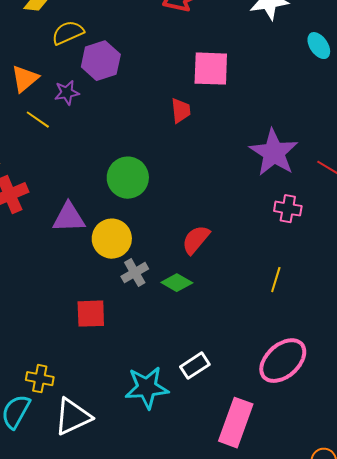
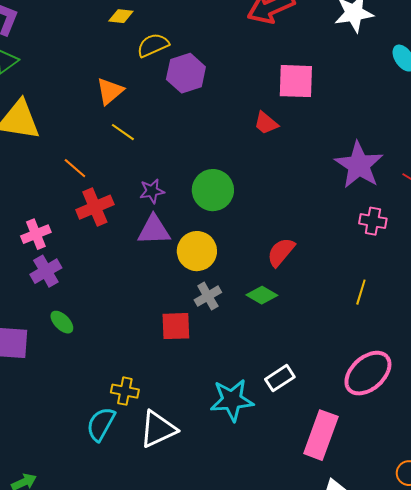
purple star: (67, 93) -> (152, 191), moved
red trapezoid: (181, 111) -> (266, 123), turned 136
gray cross: (135, 273) -> (208, 296), moved

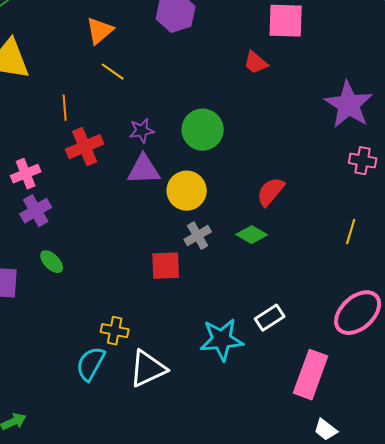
orange line: (75, 168) -> (65, 108), turned 45

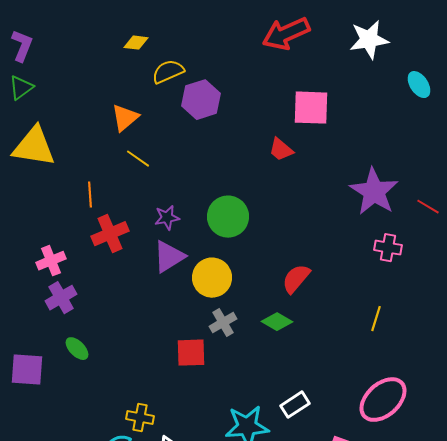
purple triangle: (144, 170) -> (169, 257), turned -30

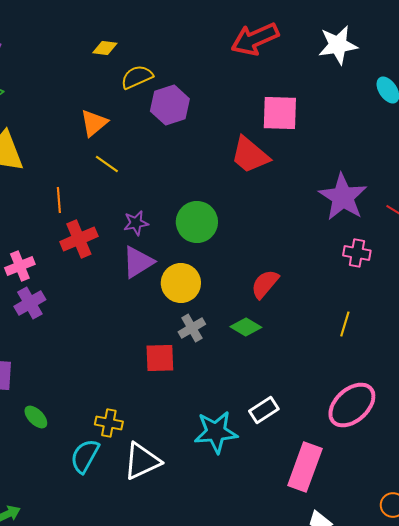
red trapezoid: (281, 150) -> (250, 155), size x1.6
green ellipse: (77, 349) -> (36, 417), moved

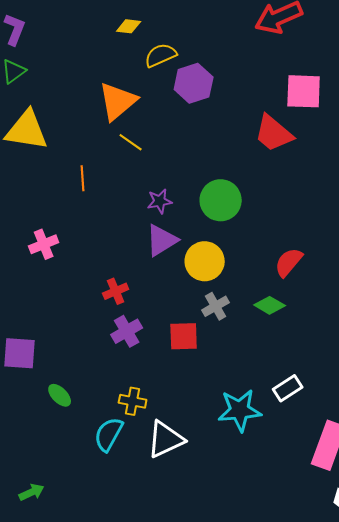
orange triangle: (94, 123) -> (118, 101), size x1.4
red cross: (79, 239) -> (116, 291), moved, size x0.7
purple cross: (30, 303) -> (127, 331), moved

